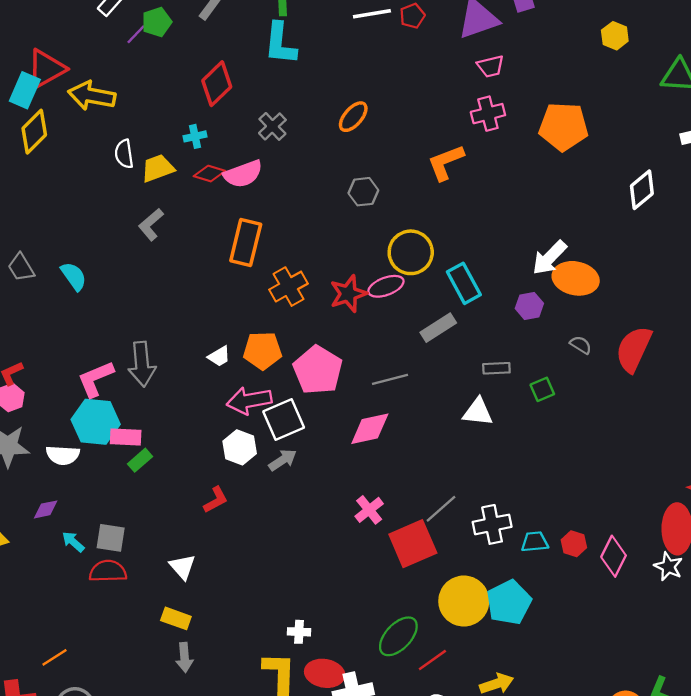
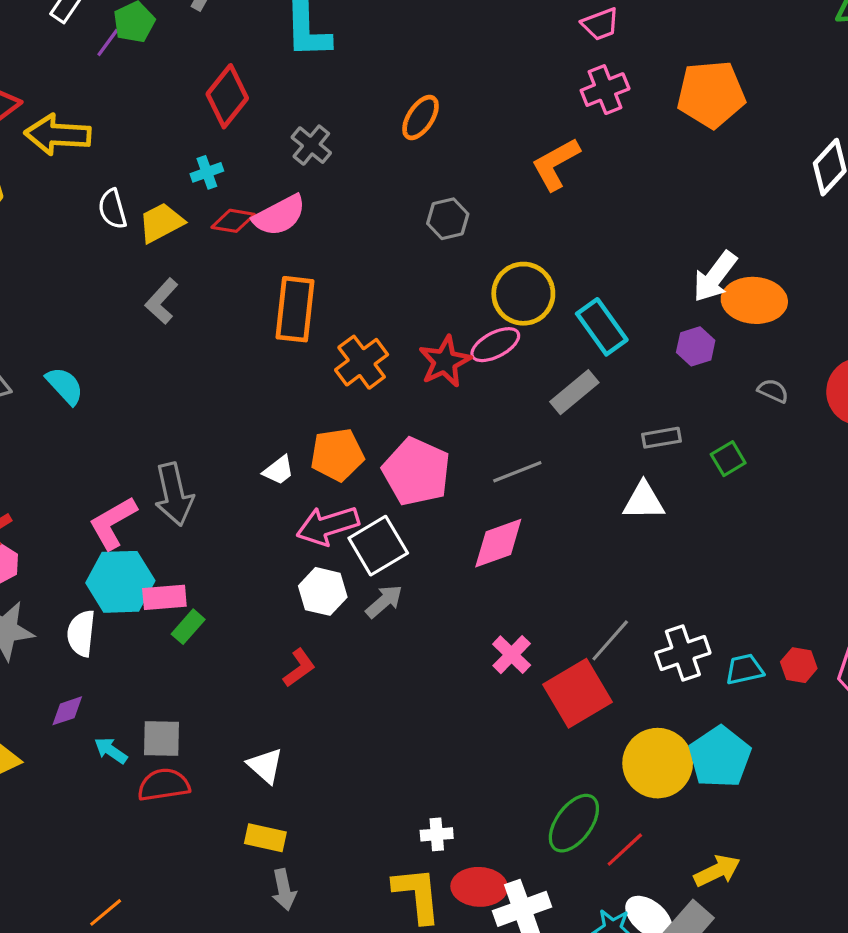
white semicircle: (63, 455) -> (81, 633), turned 100

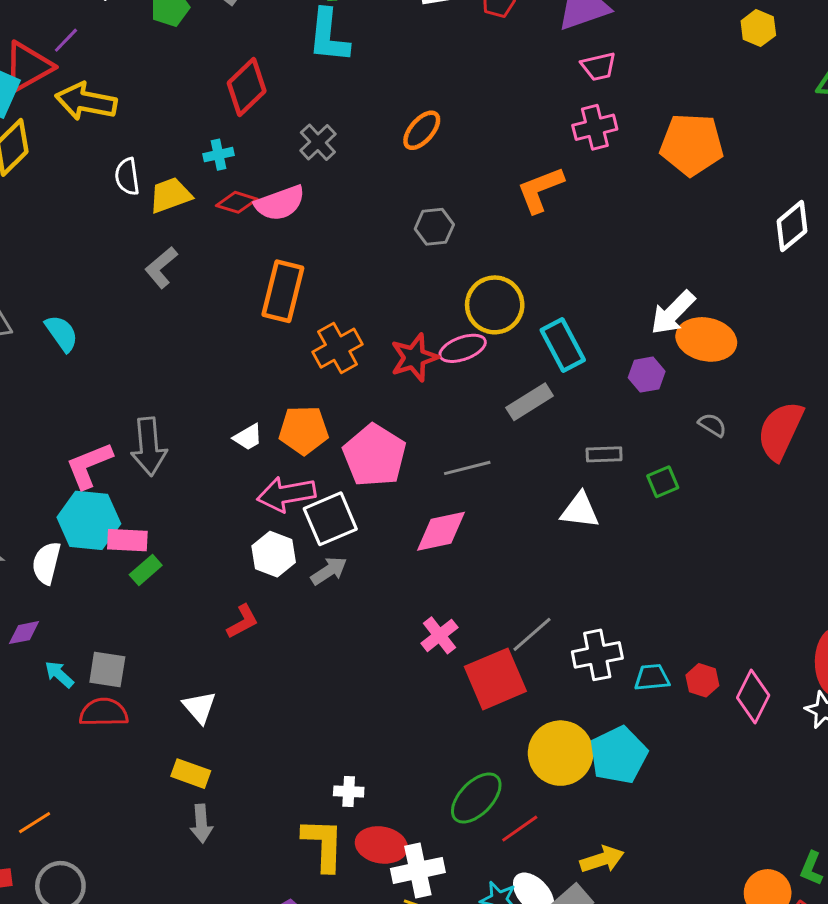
purple line: (108, 43) -> (66, 40), moved

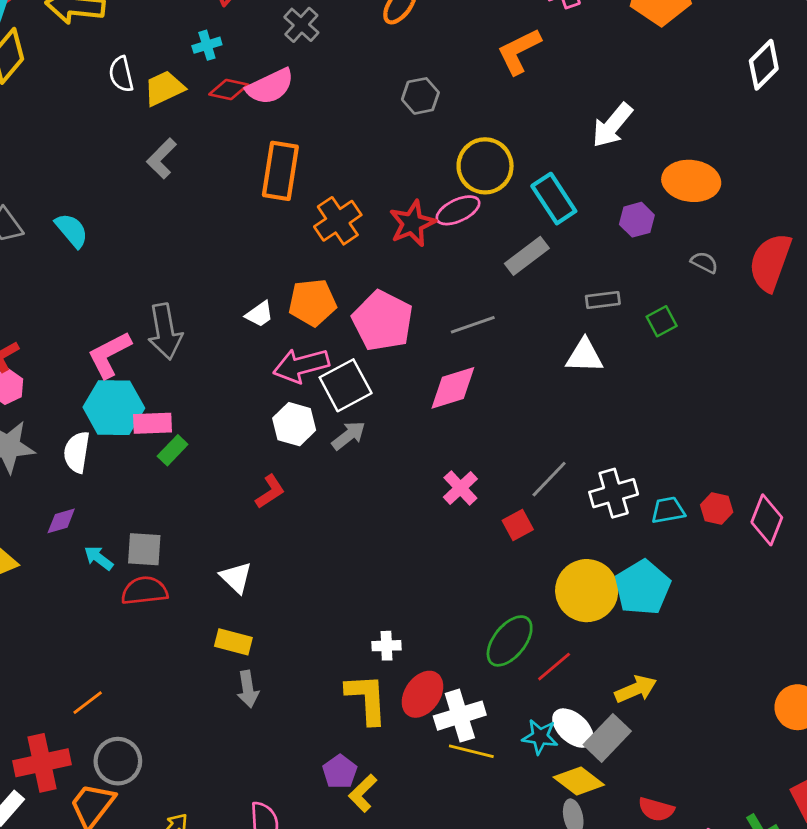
white arrow: (673, 313) -> (612, 125), moved
red square: (495, 679) -> (518, 525), size x0.5
red ellipse: (381, 845) -> (422, 694), turned -60

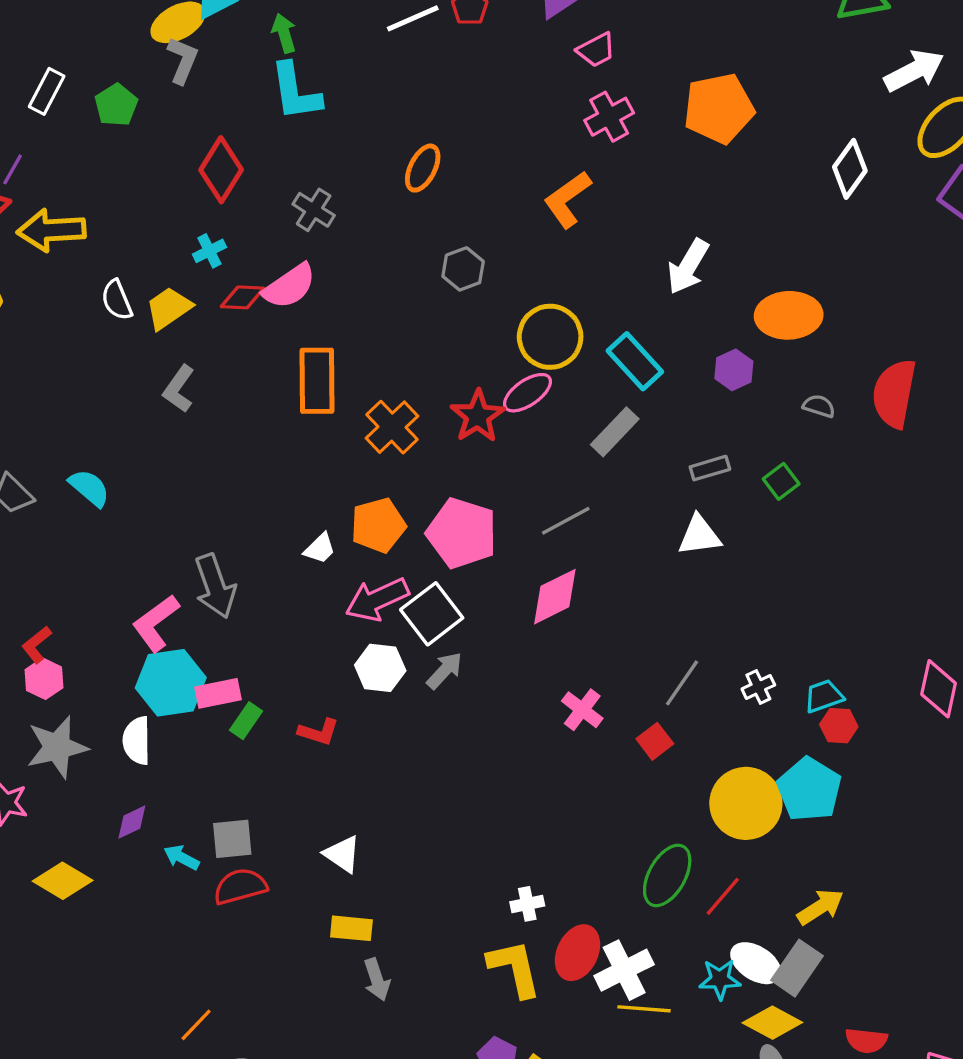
red L-shape: (270, 492) -> (319, 732), moved, turned 60
white cross: (614, 493) -> (758, 687), size x0.6
red hexagon: (717, 509) -> (839, 726), moved

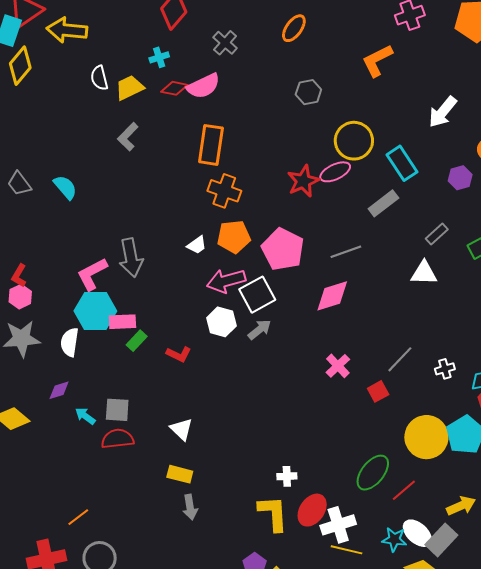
orange cross: (392, 427) -> (224, 191), moved, turned -36
gray rectangle: (710, 468) -> (437, 234), turned -35
red L-shape: (37, 645) -> (19, 276), turned -30

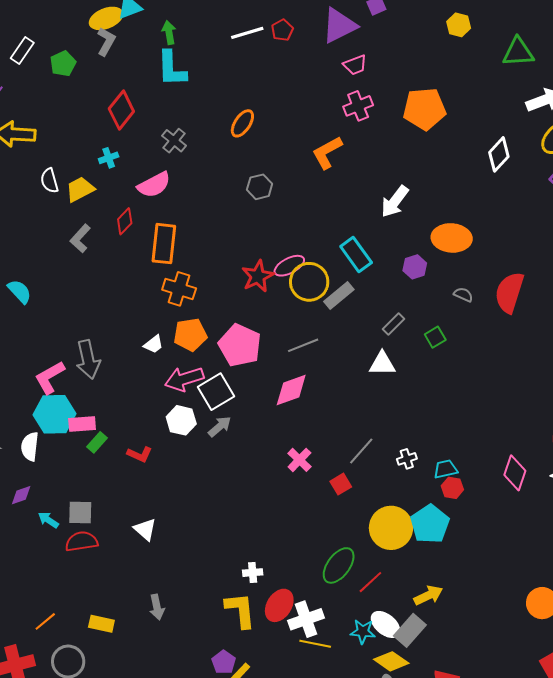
red diamond: (174, 88) -> (125, 221), moved, turned -56
yellow circle: (354, 141) -> (309, 282), moved
yellow rectangle: (180, 474) -> (101, 624), moved

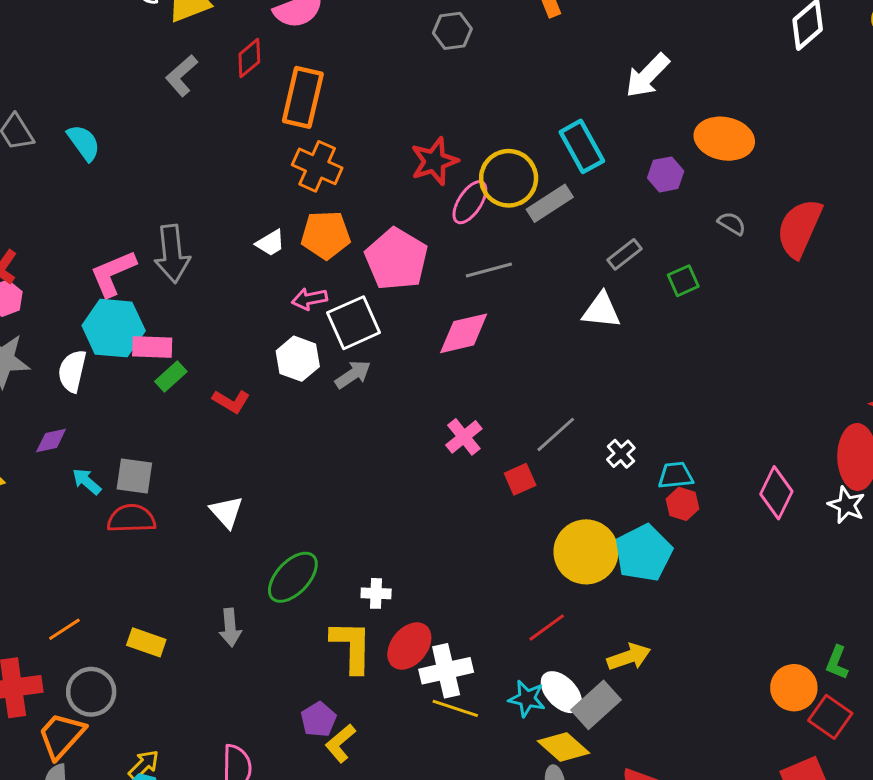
pink ellipse: (289, 266) -> (470, 202), moved, turned -36
pink arrow: (184, 379) -> (309, 299), size x0.6
white cross: (407, 459) -> (621, 454), turned -30
green ellipse: (339, 565) -> (293, 577), moved

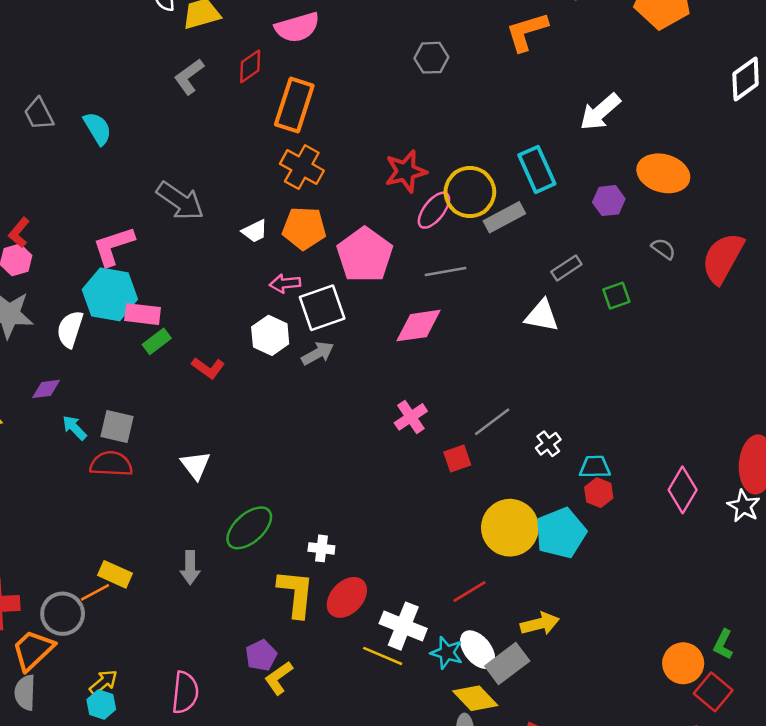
gray arrow: (172, 254) -> (180, 201), moved, turned -54
orange line: (64, 629) -> (95, 592), moved
white cross: (446, 671) -> (403, 626), moved, turned 30

